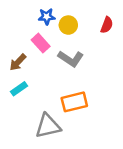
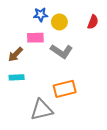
pink rectangle: (41, 43) -> (35, 38), turned -49
cyan rectangle: (19, 89) -> (17, 77), turned 32

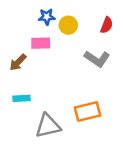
gray L-shape: (62, 51) -> (97, 59), moved
cyan rectangle: (17, 77) -> (21, 98), moved
orange rectangle: (65, 89) -> (87, 112), moved

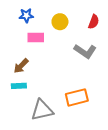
blue star: (47, 17) -> (26, 15), moved
brown arrow: (18, 62) -> (21, 66), moved

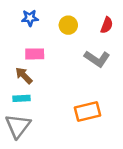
pink rectangle: (36, 37) -> (35, 54), moved
brown arrow: (21, 66) -> (24, 76), turned 91
gray triangle: (42, 110) -> (18, 126), moved, turned -40

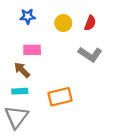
red semicircle: (107, 25) -> (90, 23), moved
orange rectangle: (87, 112) -> (60, 97), moved

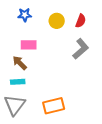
gray L-shape: (90, 54) -> (81, 49), turned -75
orange rectangle: (60, 97) -> (54, 106), moved

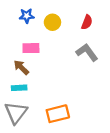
yellow circle: (57, 21) -> (52, 22), moved
gray L-shape: (81, 49) -> (87, 52), turned -85

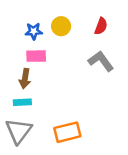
blue star: (27, 16) -> (34, 31), moved
brown arrow: (21, 67) -> (25, 79), turned -126

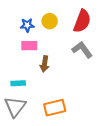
red semicircle: (101, 26) -> (82, 21), size x1.6
brown arrow: (25, 79) -> (45, 64), moved

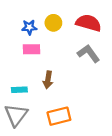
red semicircle: (82, 21) -> (89, 23), turned -95
brown arrow: (45, 64) -> (48, 80), moved

